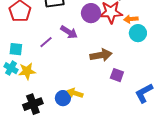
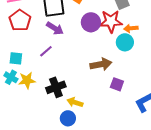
purple arrow: (69, 32) -> (55, 28), moved
cyan circle: (138, 33) -> (125, 42), moved
blue circle: (63, 98) -> (68, 118), moved
black cross: (33, 104) -> (56, 87), moved

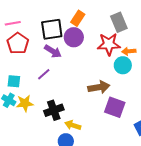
purple circle: (91, 22) -> (74, 37), moved
purple square: (117, 84) -> (115, 107), size x1.5

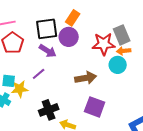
gray rectangle: (119, 22) -> (122, 35), moved
brown arrow: (99, 87) -> (86, 78), moved
yellow star: (25, 103) -> (20, 89), moved
purple square: (115, 107) -> (95, 107), moved

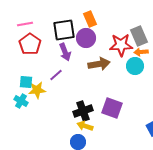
orange rectangle: (73, 18) -> (90, 19), turned -56
purple arrow: (48, 51) -> (65, 52), turned 36
brown arrow: (86, 78) -> (99, 64), moved
black cross: (49, 110) -> (83, 111), moved

